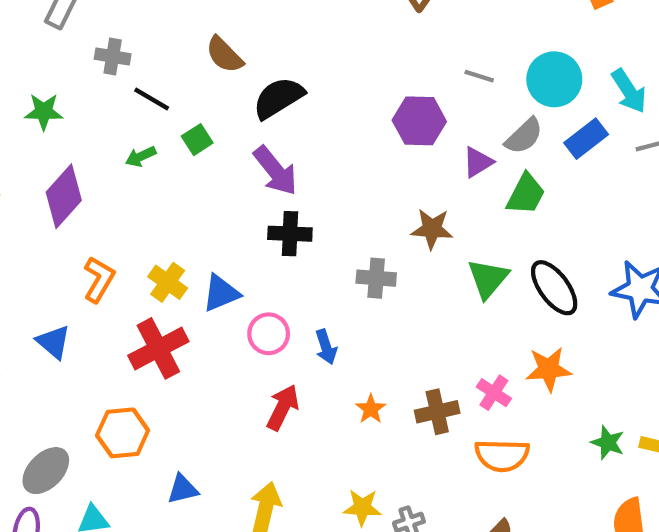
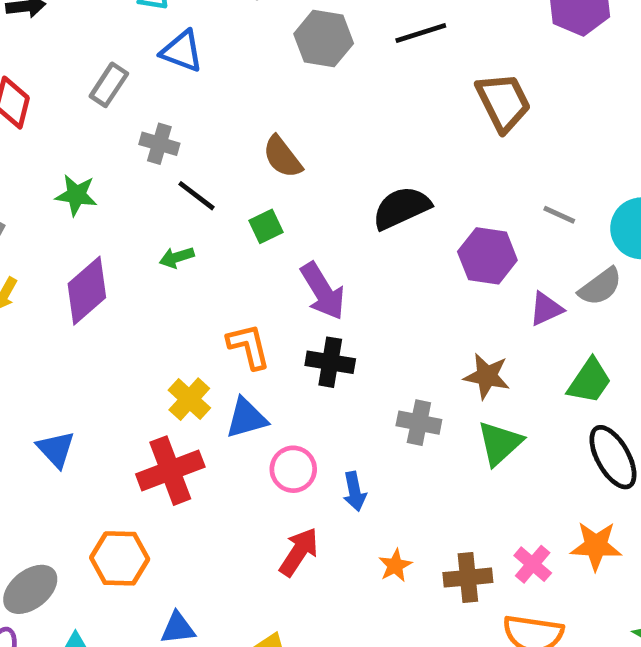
black semicircle: (278, 98) -> (401, 208), moved
green square: (197, 140) -> (266, 226), moved
green trapezoid: (526, 194) -> (589, 381), moved
orange L-shape: (99, 279) -> (249, 346), moved, turned -51
green triangle: (488, 279) -> (500, 443), moved

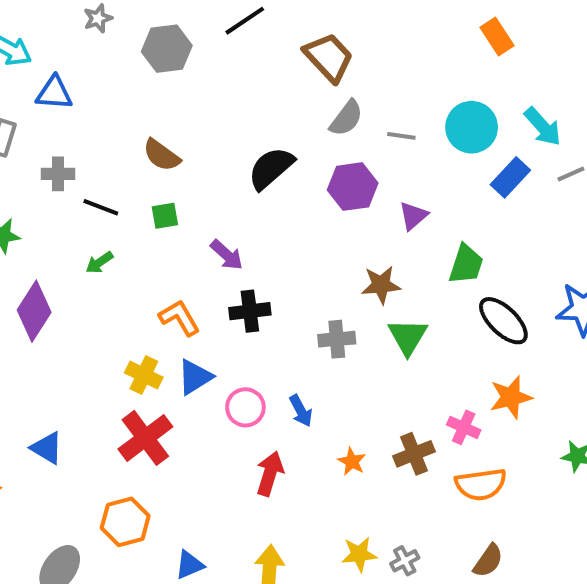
green square: (266, 226) -> (165, 216), turned 32
gray semicircle: (600, 287) -> (346, 118), moved
purple arrow: (323, 291) -> (227, 255), size x0.7

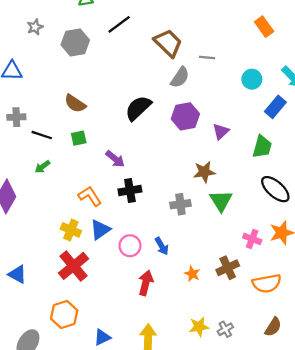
cyan circle: (472, 127) -> (252, 79), size x0.7
gray line: (401, 136) -> (207, 57), moved
green trapezoid: (466, 264) -> (262, 147), moved
pink cross: (464, 427) -> (252, 239), moved

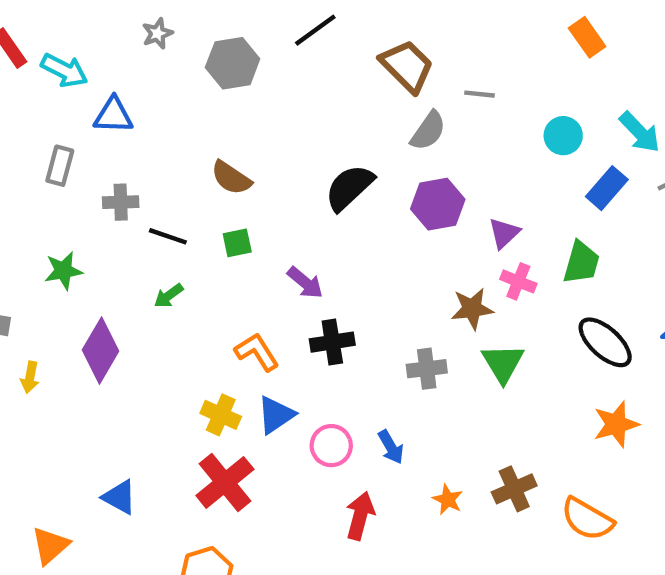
pink cross: (252, 239) -> (518, 281), moved
orange semicircle: (267, 283) -> (587, 519), turned 40

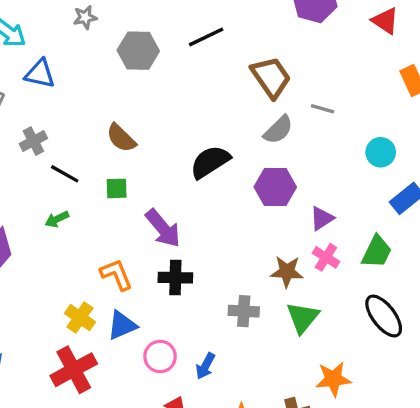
gray cross: (121, 202) -> (33, 141), turned -36
purple arrow: (305, 283) -> (163, 228), size x1.4
orange star: (616, 424) -> (333, 379), moved
blue arrow: (391, 447) -> (205, 366), turned 48

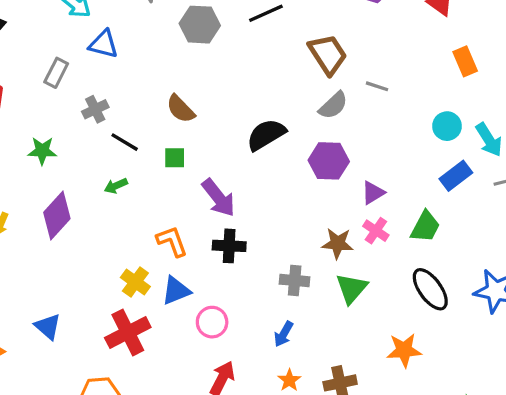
cyan circle: (381, 152) -> (447, 126), moved
blue arrow: (205, 366) -> (284, 334), moved
orange star: (333, 379) -> (404, 350), moved

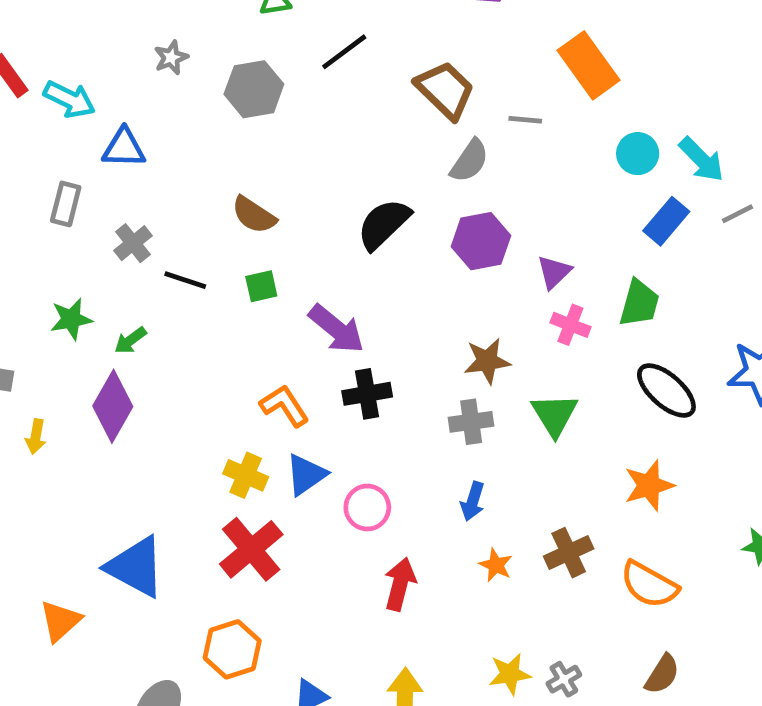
orange rectangle: (465, 61) -> (588, 65), moved, size x1.5
green arrow: (116, 186) -> (130, 340), moved
brown star: (338, 243) -> (487, 361), moved
blue triangle: (48, 327) -> (136, 567), size x1.6

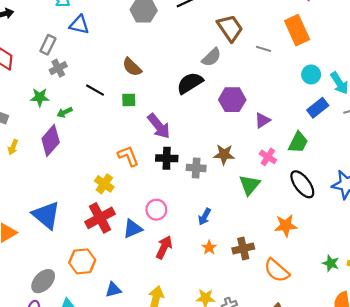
gray semicircle: (470, 161) -> (211, 57), moved
gray cross: (133, 243) -> (58, 68), moved
pink cross: (570, 325) -> (268, 157), moved
gray cross: (471, 422) -> (196, 168), moved
blue triangle: (306, 475) -> (133, 229), moved

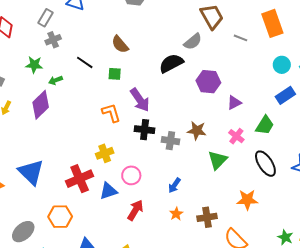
orange L-shape: (128, 156) -> (111, 113), moved
yellow cross: (104, 184) -> (105, 153), moved, turned 30

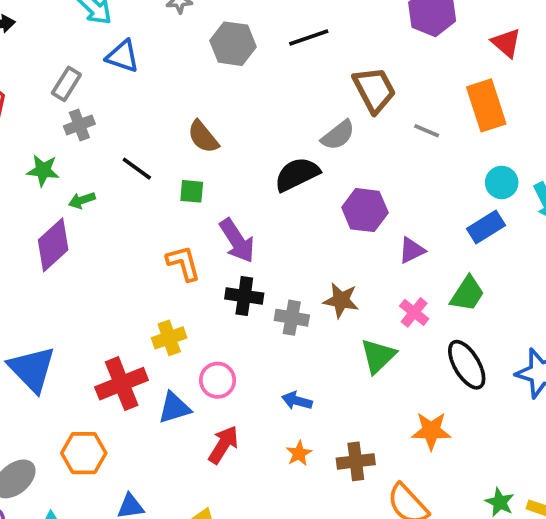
blue rectangle: (285, 95) -> (486, 227), moved
blue arrow: (174, 185) -> (297, 401), turned 70

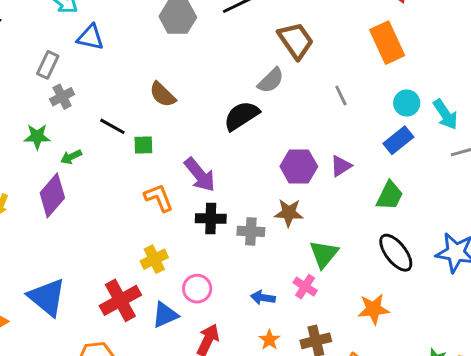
gray line: (427, 131) -> (341, 96), moved, turned 48
green square: (192, 191) -> (143, 145), moved
purple hexagon: (365, 210) -> (299, 167), moved
pink cross: (414, 312) -> (305, 287), moved

